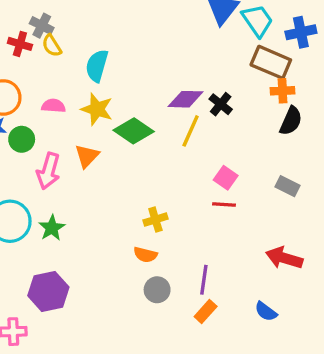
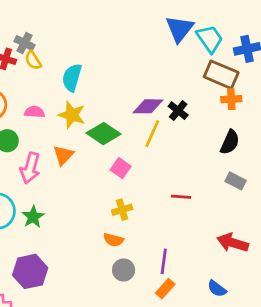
black semicircle: (291, 121) -> (230, 142), moved
pink square: (226, 178) -> (121, 168), moved

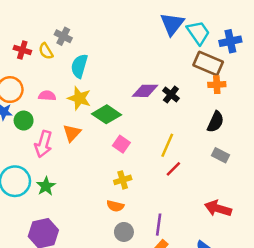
gray cross: (24, 43) -> (63, 36), moved
yellow line: (152, 134) -> (167, 145), moved
red line: (181, 197) -> (173, 169), turned -49

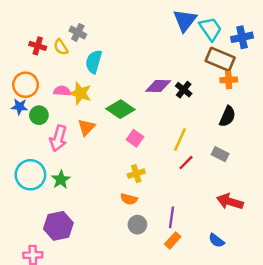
yellow star: (79, 98) -> (80, 93), moved
gray rectangle: (220, 155) -> (220, 154), moved

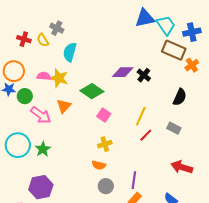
blue triangle: (185, 20) -> (145, 18), turned 40
orange cross: (229, 80) -> (192, 65), moved, turned -32
pink arrow: (58, 138) -> (41, 115), turned -70

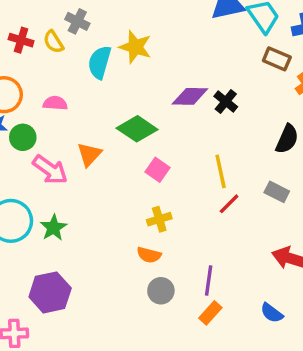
brown rectangle: (174, 50) -> (277, 59), size x0.7
yellow star: (59, 78) -> (135, 47), moved
yellow line: (141, 116) -> (221, 171), turned -36

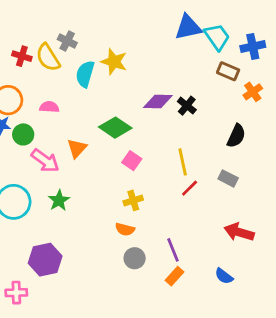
yellow semicircle: (53, 42) -> (48, 57), size x1.5
green star: (53, 228) -> (59, 200), moved
purple line: (209, 281) -> (173, 250), turned -30

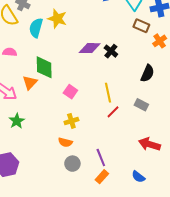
green diamond: (115, 128) -> (44, 67), moved, turned 55

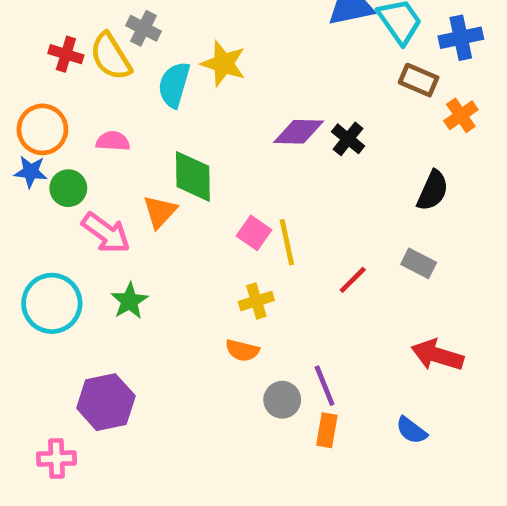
yellow line: (108, 93) -> (287, 242), moved
gray circle: (72, 164) -> (282, 400), moved
orange rectangle: (102, 177) -> (327, 430), turned -32

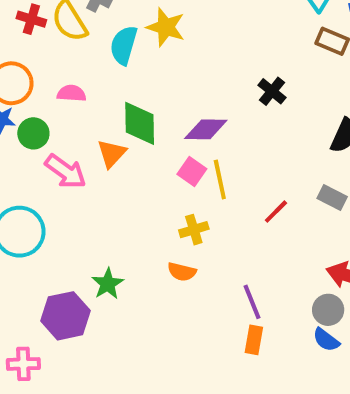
purple diamond: (299, 132) -> (206, 129), moved
green star: (129, 301) -> (108, 284), moved
gray circle: (282, 400) -> (328, 310), moved

